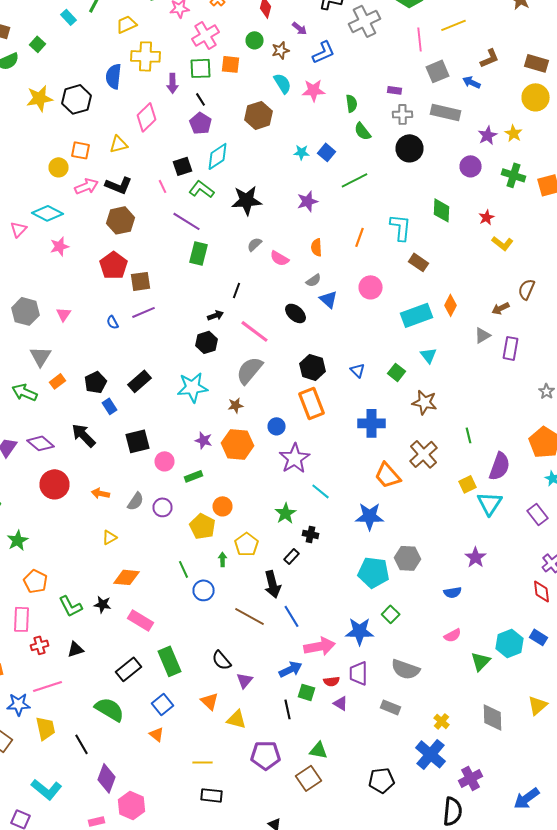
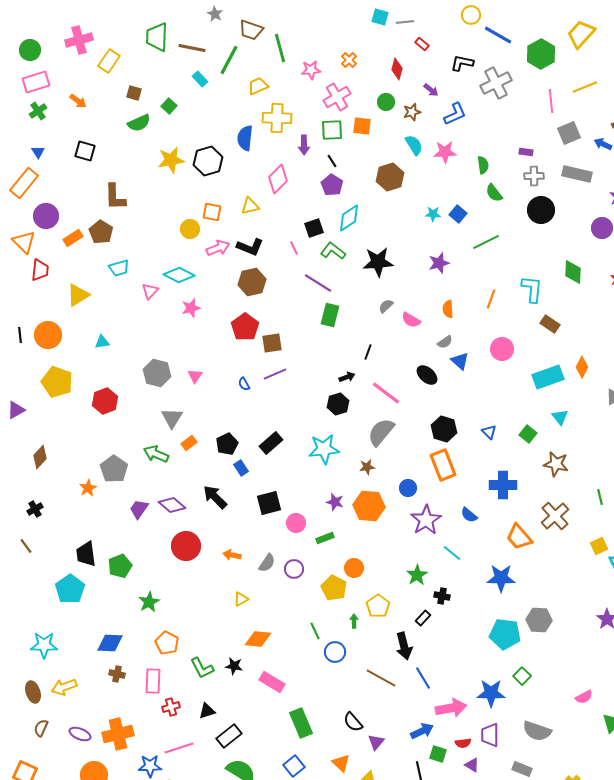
blue semicircle: (452, 592) -> (469, 515), moved, turned 48
black rectangle: (128, 669) -> (229, 736), moved

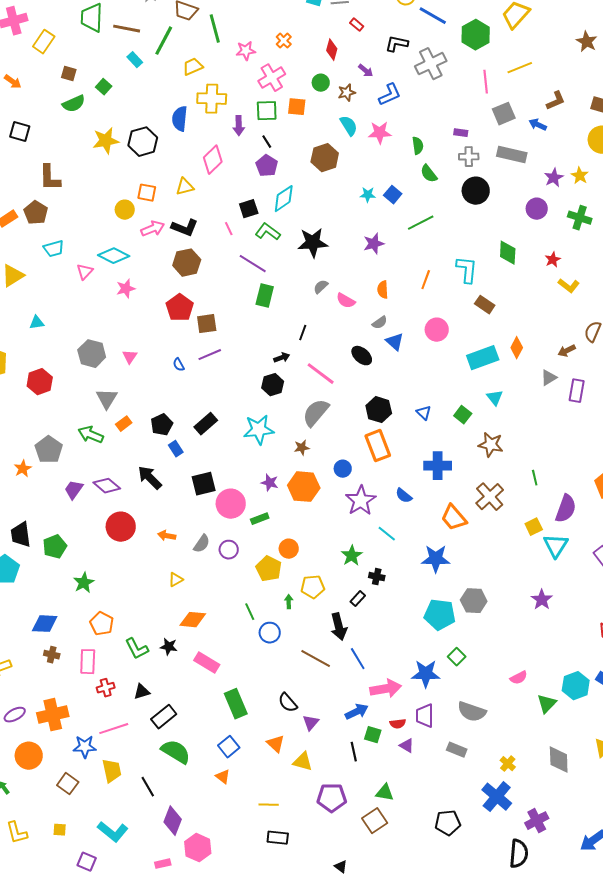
pink circle: (296, 523) -> (231, 504), size x1.5
yellow pentagon: (378, 606) -> (313, 587), turned 30
purple ellipse: (80, 734) -> (15, 715), turned -50

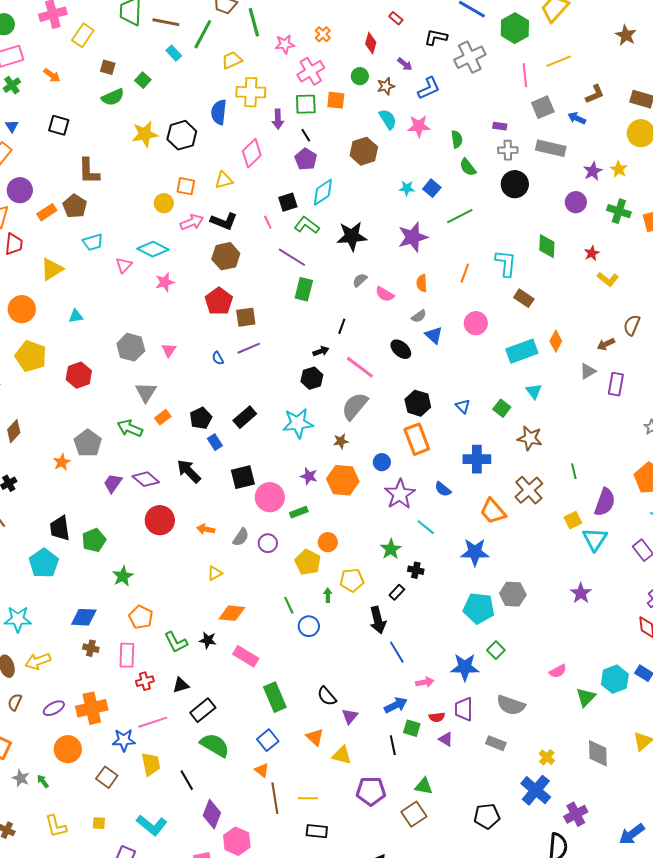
purple star: (374, 244) -> (413, 237), size x1.4
brown line: (316, 659) -> (275, 798), moved, turned 52
pink arrow: (386, 689) -> (425, 682), size x0.6

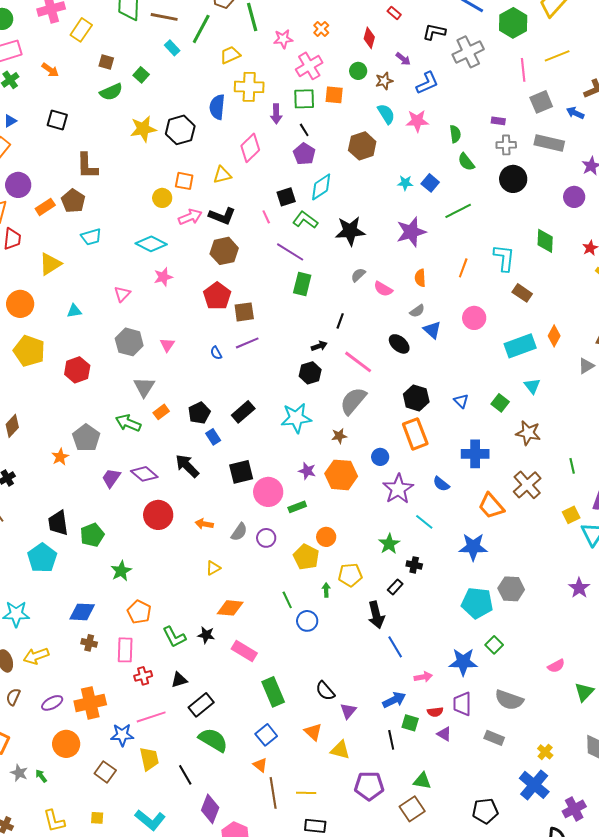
blue triangle: (12, 126) -> (10, 121), turned 32
pink triangle: (124, 265) -> (122, 294), moved

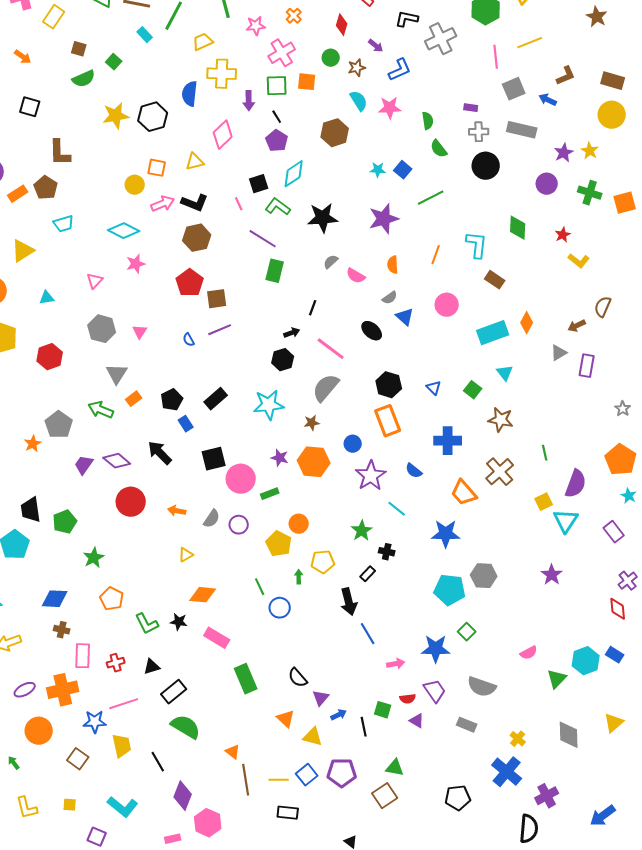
pink rectangle: (125, 650) -> (83, 656), moved
blue arrow: (394, 700) -> (339, 715), moved, size x0.7
purple trapezoid: (462, 704) -> (435, 691), turned 145
blue square: (266, 735) -> (307, 775), moved

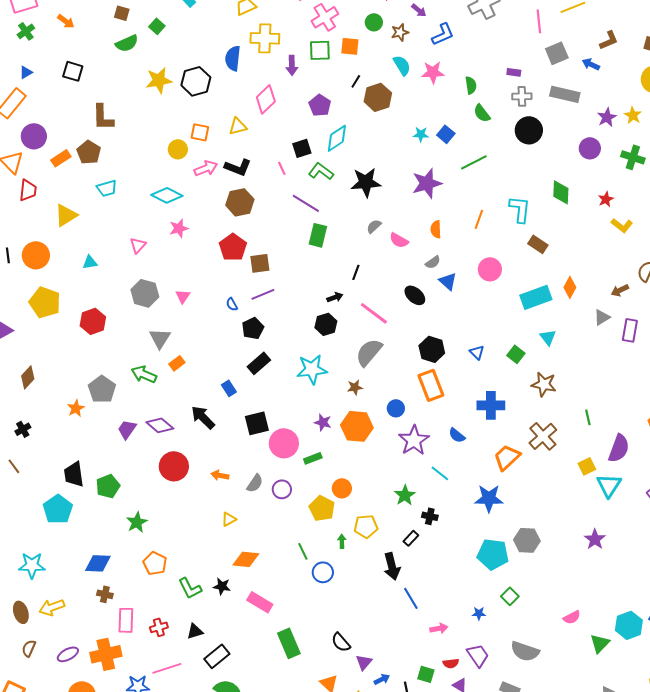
black line: (277, 117) -> (356, 81), moved, turned 64
black pentagon: (172, 400) -> (253, 328), moved
orange trapezoid: (464, 493) -> (507, 457), turned 88
blue star: (436, 649) -> (479, 613), size x0.5

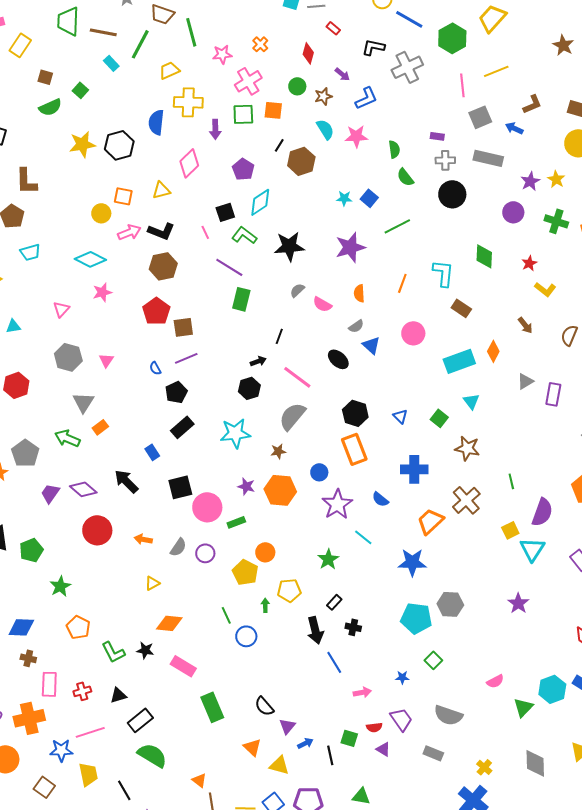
brown arrow: (620, 290) -> (525, 325), moved, turned -102
black cross: (430, 516) -> (353, 627), moved

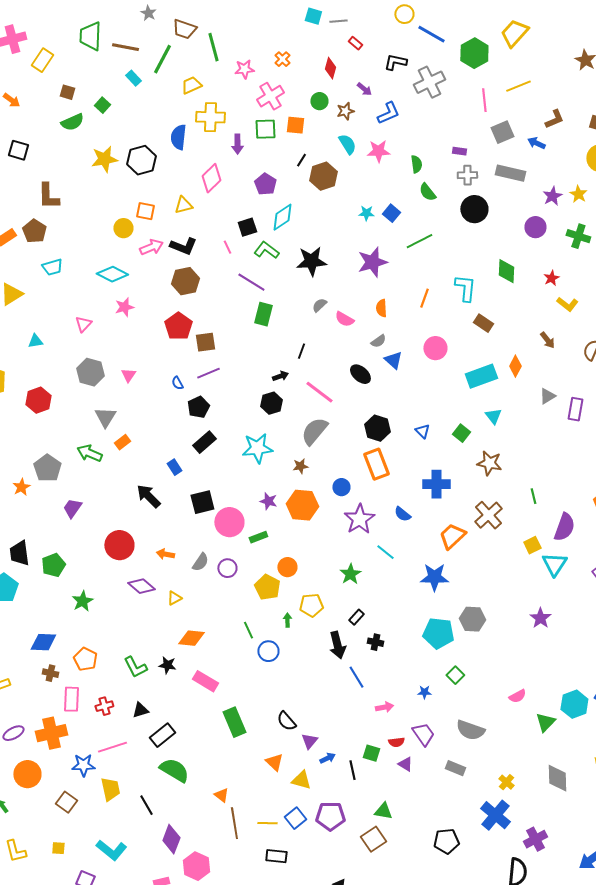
purple diamond: (83, 489) -> (141, 586), moved
orange pentagon: (78, 627) -> (85, 659), moved

